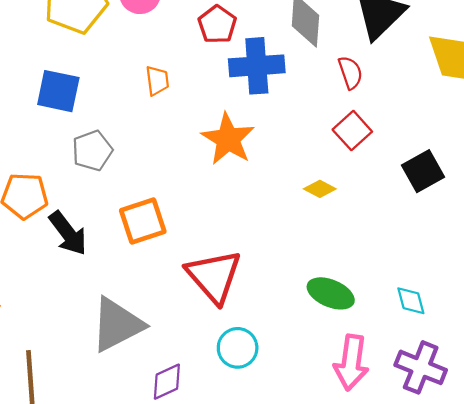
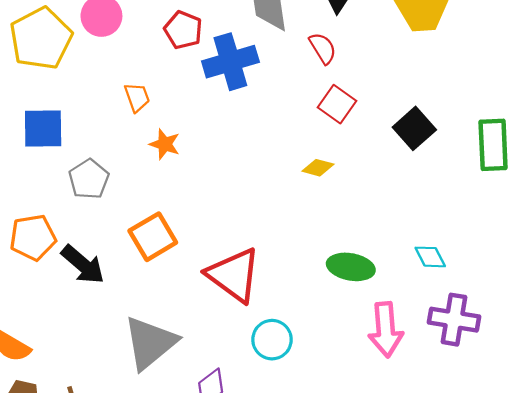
orange star: (228, 139) -> (165, 144), moved, size x0.6

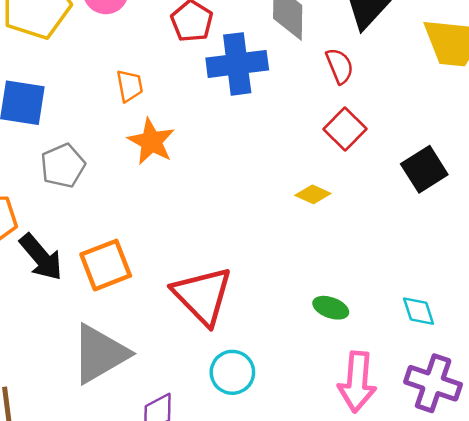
orange star: (165, 144) -> (151, 141), size x1.4
orange square: (153, 237) -> (106, 265), moved
green ellipse: (351, 267) -> (331, 308), size x0.7

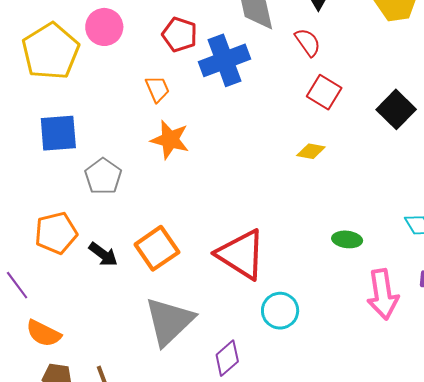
orange trapezoid: (130, 86) -> (157, 89), moved
black arrow: (41, 257) -> (103, 254), size x0.7

